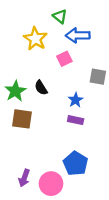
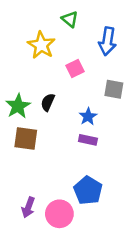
blue arrow: (78, 35) -> (107, 41), moved, turned -80
black semicircle: (41, 88) -> (48, 102), turned 56

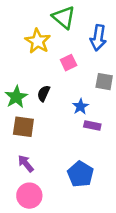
green triangle: (70, 19) -> (64, 17), size x1.5
purple rectangle: (88, 140) -> (92, 126), moved
purple arrow: (28, 207) -> (26, 164), moved, turned 120
pink circle: (59, 214) -> (29, 196), moved

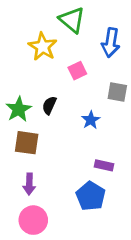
purple rectangle: (92, 126) -> (104, 165), moved
purple arrow: (26, 164) -> (29, 184), turned -138

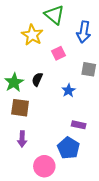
pink circle: (33, 220) -> (44, 166), moved

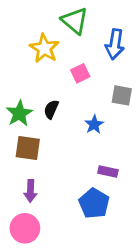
pink circle: (44, 166) -> (25, 228), moved

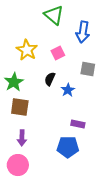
yellow star: (44, 48) -> (27, 50), moved
black semicircle: (51, 109) -> (50, 79), moved
blue pentagon: (94, 203) -> (68, 147), turned -30

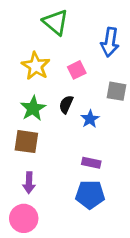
green triangle: (54, 15) -> (56, 22), moved
green star: (14, 82) -> (33, 108), moved
purple rectangle: (78, 124) -> (91, 163), moved

